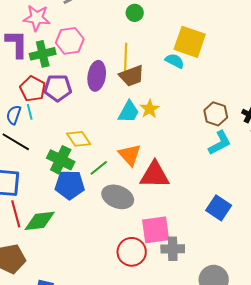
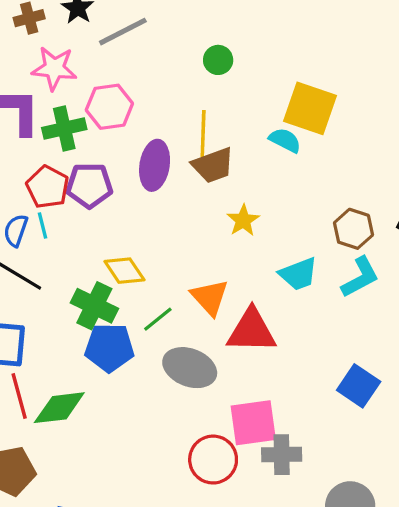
cyan trapezoid: (129, 112) -> (298, 274), moved, turned 40

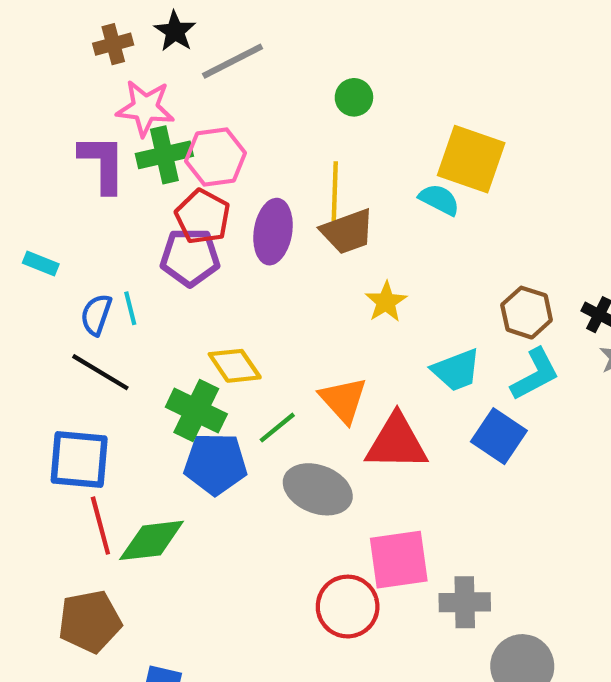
green cross: (64, 128) -> (164, 155), moved
red pentagon: (48, 187) -> (203, 217), moved
blue square: (359, 386) -> (499, 436), moved
gray cross: (282, 455) -> (465, 602), moved

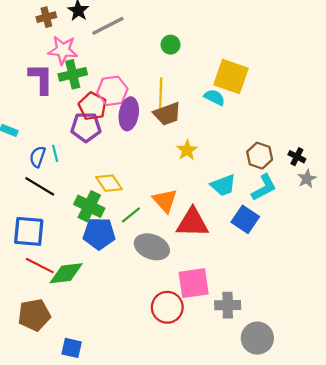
pink hexagon: (215, 157) -> (112, 91), moved
red line: (100, 526) -> (40, 266), turned -48

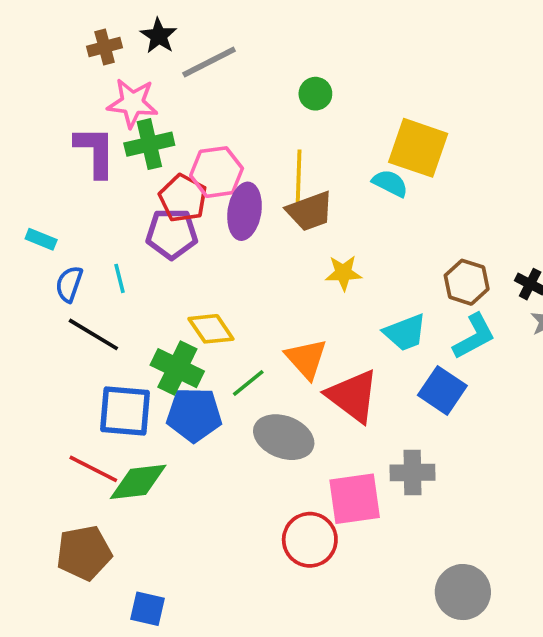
yellow star: (187, 150) -> (343, 273), turned 30
blue semicircle: (38, 157) -> (69, 284), moved
red triangle: (193, 223) -> (353, 396), turned 36
blue square: (29, 231) -> (125, 411), moved
gray cross: (228, 305) -> (412, 473), moved

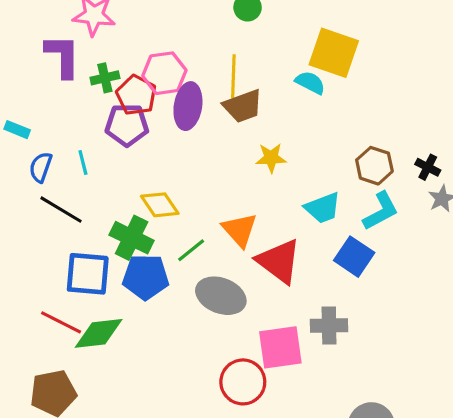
green cross: (149, 144) -> (105, 78), moved, size x0.7

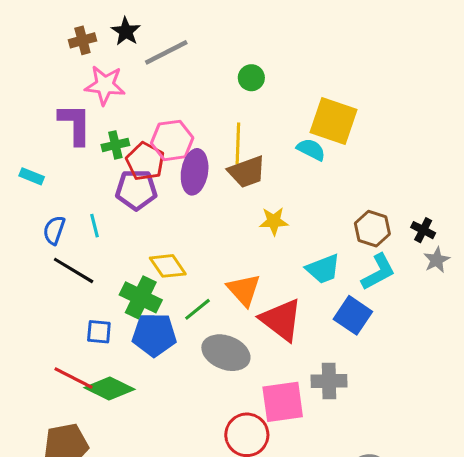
cyan rectangle: (17, 130) -> (32, 176), moved
blue square: (88, 274) -> (99, 332), size x0.6
green diamond: (99, 333) -> (109, 388), turned 33

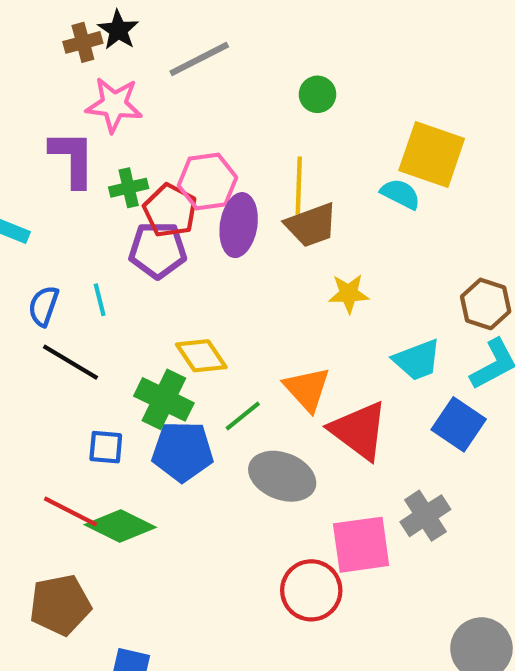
black star: (126, 31) -> (118, 30), moved
gray cross: (329, 381) -> (425, 516), turned -32

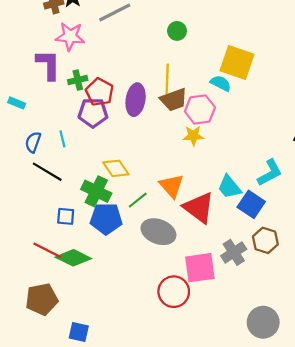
pink hexagon: (207, 181) -> (200, 109), moved
brown hexagon: (486, 304) -> (265, 240), moved
cyan trapezoid: (417, 360) -> (229, 187), moved, turned 72

